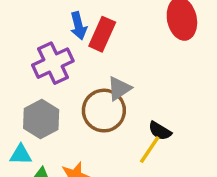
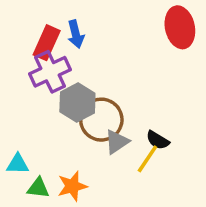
red rectangle: (102, 34) -> (47, 43), moved
gray triangle: (119, 88) -> (117, 142), moved
gray hexagon: (41, 119) -> (77, 103), moved

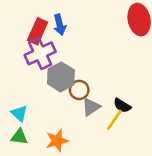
brown circle: (101, 120) -> (79, 90), size x0.6
cyan triangle: (18, 164) -> (19, 113), moved, turned 42
green triangle: (38, 188) -> (19, 137), moved

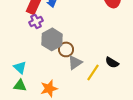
purple cross: (40, 53) -> (36, 21), size x0.6
black semicircle: (122, 106) -> (112, 62), moved

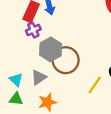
brown circle: (66, 49) -> (66, 60), size x1.6
gray triangle: (75, 62) -> (39, 77), moved

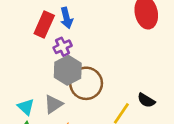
purple cross: (33, 30) -> (63, 47), moved

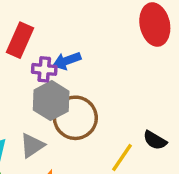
blue arrow: (66, 18) -> (67, 61), moved, turned 84
purple cross: (63, 47) -> (44, 69), turned 30

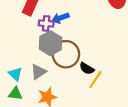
black semicircle: (155, 140) -> (87, 68), moved

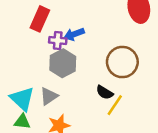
brown circle: (66, 54) -> (122, 62), moved
cyan triangle: (15, 74) -> (22, 99), size x1.5

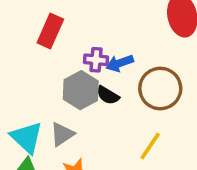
blue arrow: (74, 34) -> (120, 63), moved
purple cross: (58, 40) -> (96, 60), moved
black semicircle: (105, 92) -> (108, 95), moved

